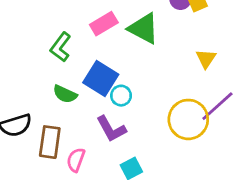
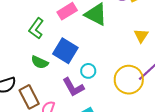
cyan circle: (121, 96) -> (88, 71), moved
brown rectangle: (50, 142) -> (29, 97), turned -35

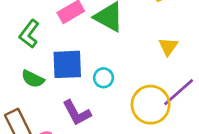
blue square: (65, 51) -> (67, 64), turned -35
cyan circle: (88, 71) -> (104, 78), moved

